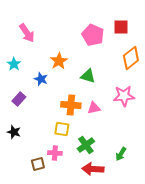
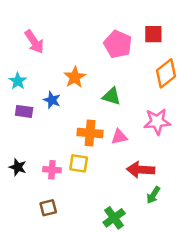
purple rectangle: (19, 99) -> (24, 111), moved, turned 56
green cross: (86, 145) -> (114, 218), moved
pink cross: (55, 153) -> (52, 170), moved
red arrow: (93, 169) -> (141, 170), moved

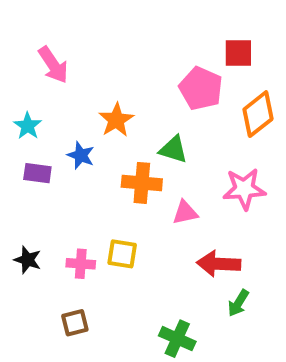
pink pentagon: (118, 44) -> (201, 88), moved
orange cross: (90, 133) -> (142, 183), moved
green cross: (114, 218) -> (177, 339), turned -30

